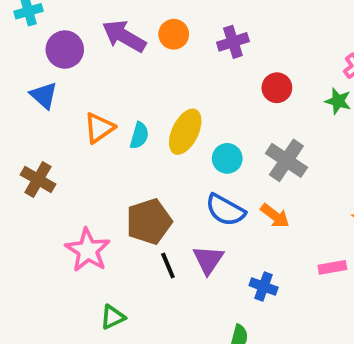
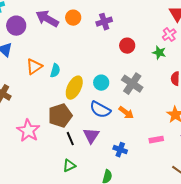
yellow ellipse: (185, 132) -> (74, 88), moved
green triangle: (113, 317) -> (69, 166), moved

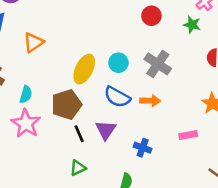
cyan semicircle: (55, 71) -> (26, 94), moved
orange arrow: (126, 113) -> (150, 101), turned -35

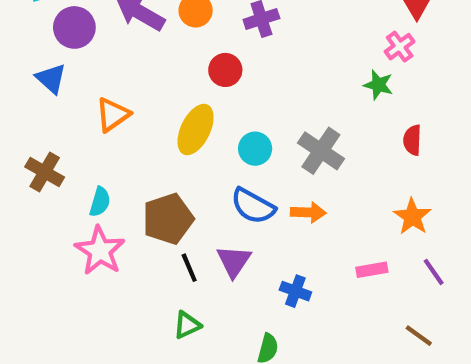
red circle: (151, 16) -> (225, 70), moved
yellow ellipse: (84, 69) -> (196, 130), moved

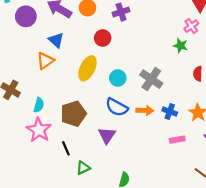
blue triangle: (51, 78) -> (56, 40), moved
black line: (189, 268) -> (66, 148), moved
blue cross: (295, 291) -> (170, 112), moved

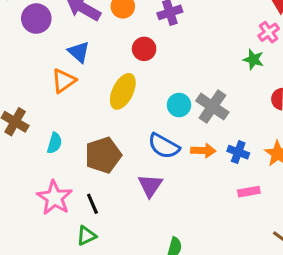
cyan circle: (118, 78) -> (179, 105), moved
pink star: (39, 130) -> (55, 198), moved
green triangle: (83, 168) -> (86, 236), moved

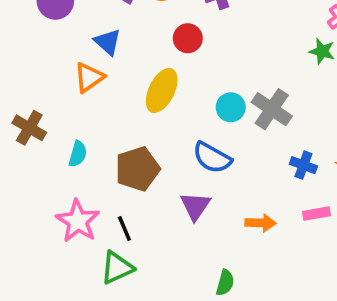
orange arrow: (203, 151) -> (261, 223), moved
green triangle: (86, 236) -> (117, 268), size x1.4

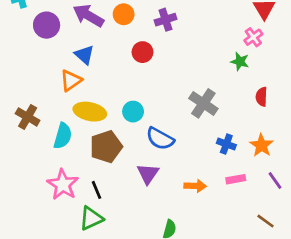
yellow ellipse: (162, 90) -> (90, 112), moved, turned 76
cyan circle: (231, 107) -> (133, 112), moved
cyan semicircle: (78, 154) -> (63, 136), size x1.4

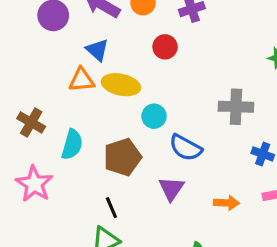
orange triangle: (71, 80) -> (82, 80), turned 30
gray cross: (203, 103) -> (236, 107), turned -32
yellow ellipse: (90, 112) -> (121, 85), moved
pink star: (63, 185) -> (34, 184), moved

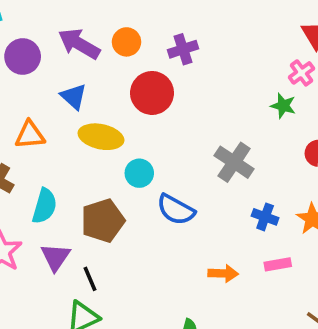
red circle: (165, 47) -> (152, 93), size x1.5
orange triangle: (82, 80) -> (30, 135), moved
gray cross: (236, 107) -> (234, 162), turned 32
purple triangle: (171, 189) -> (55, 257), moved

